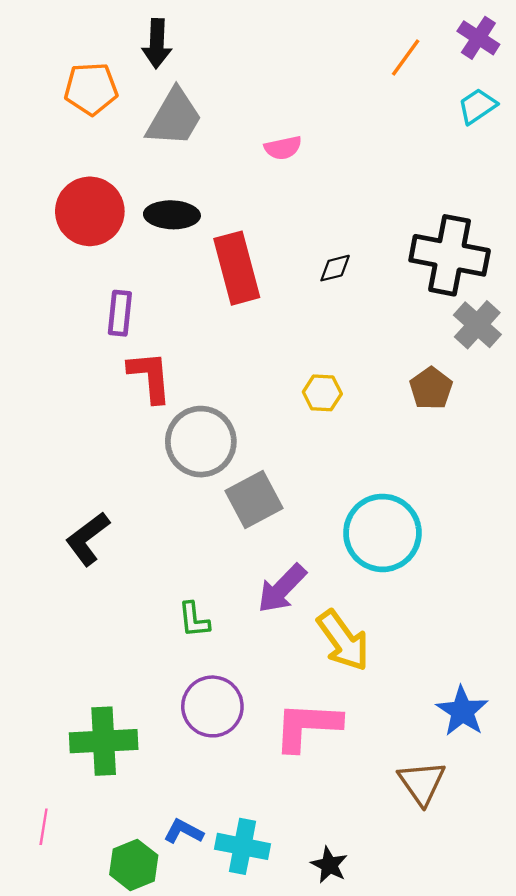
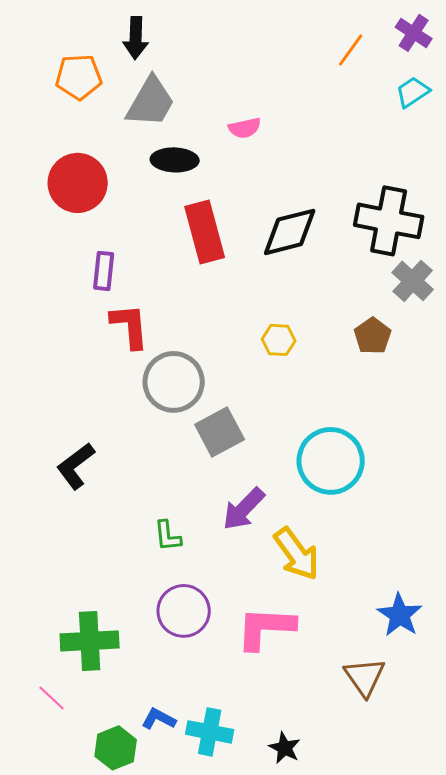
black ellipse: (172, 215) -> (175, 160), moved
black diamond: (335, 268) -> (290, 232), size x2.0
pink line: (44, 827) -> (52, 698), moved, turned -56

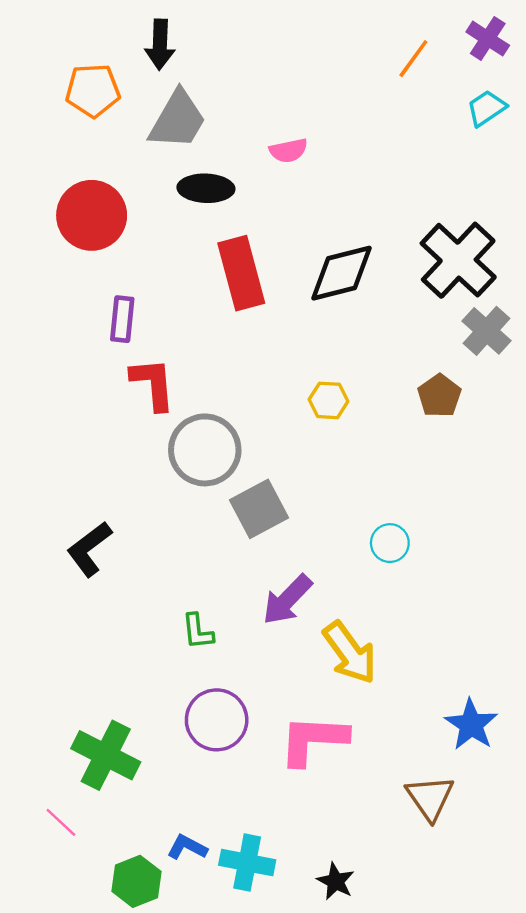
black cross: (389, 221) -> (458, 260), turned 32
cyan circle: (331, 461) -> (390, 543), size x0.5
green cross: (90, 641) -> (106, 755), turned 30

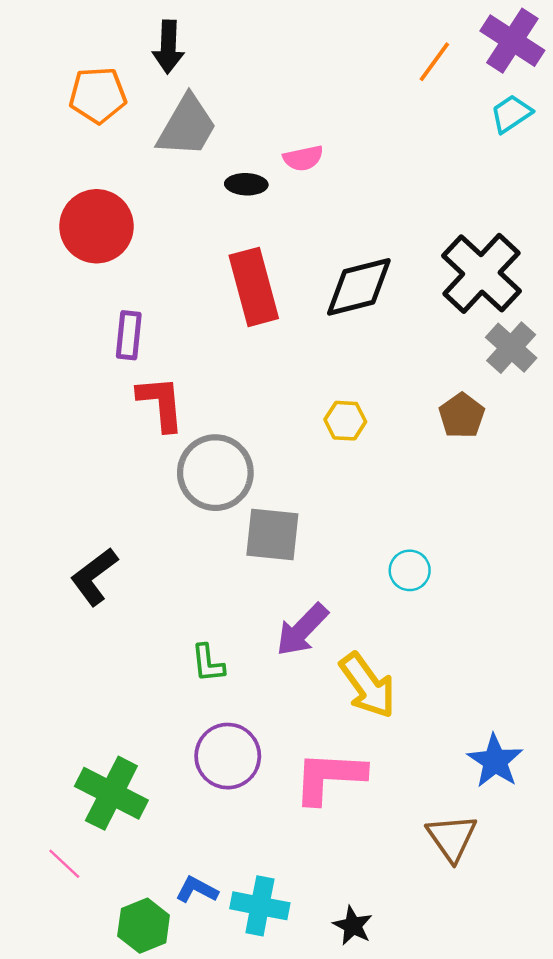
purple cross: (488, 39) -> (512, 41), size x1.4
black ellipse: (206, 188) -> (246, 184), moved, size x0.7
gray square: (259, 509) -> (272, 535), turned 34

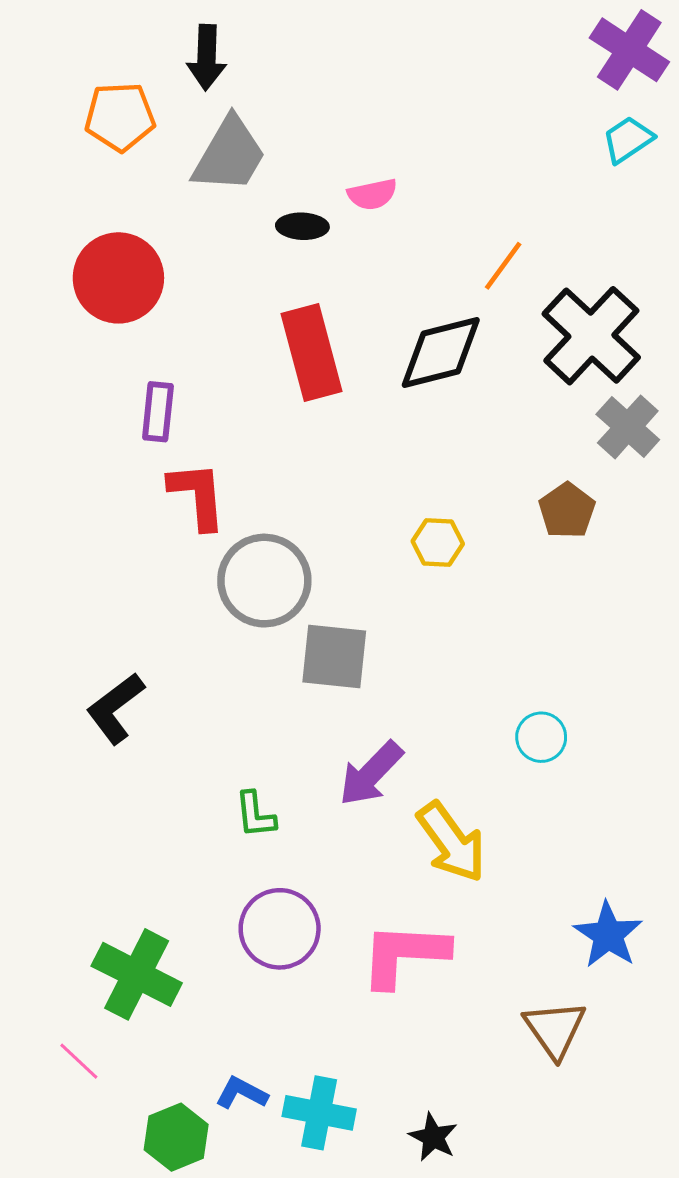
orange line: (434, 62) -> (503, 266), moved
yellow hexagon: (345, 421) -> (438, 543), moved
cyan circle: (410, 570) -> (541, 737), moved

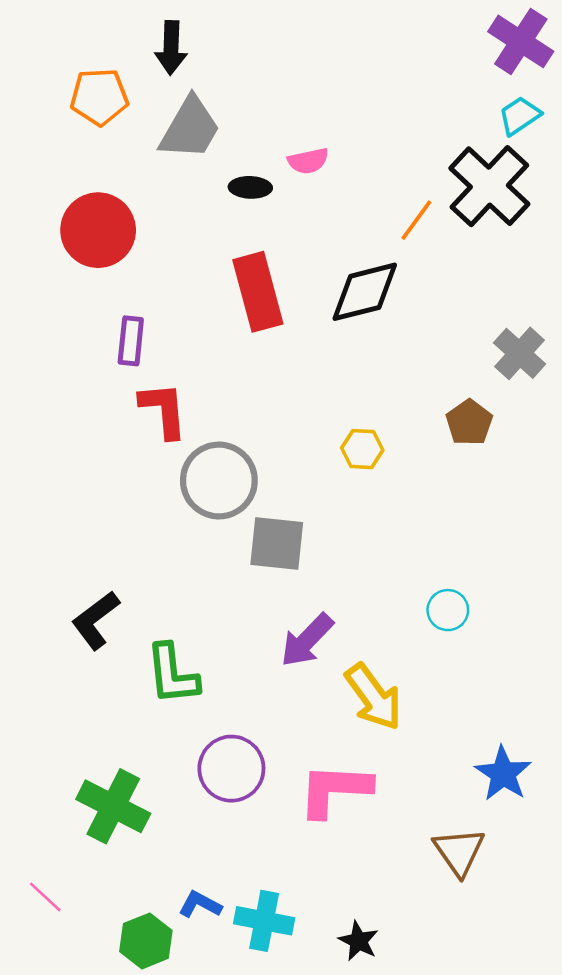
black cross: (591, 336) -> (489, 186), moved
black L-shape: (115, 708) -> (96, 620), moved
green L-shape: (255, 815) -> (172, 674), moved, size x1.6
pink line: (79, 1061) -> (45, 897), moved

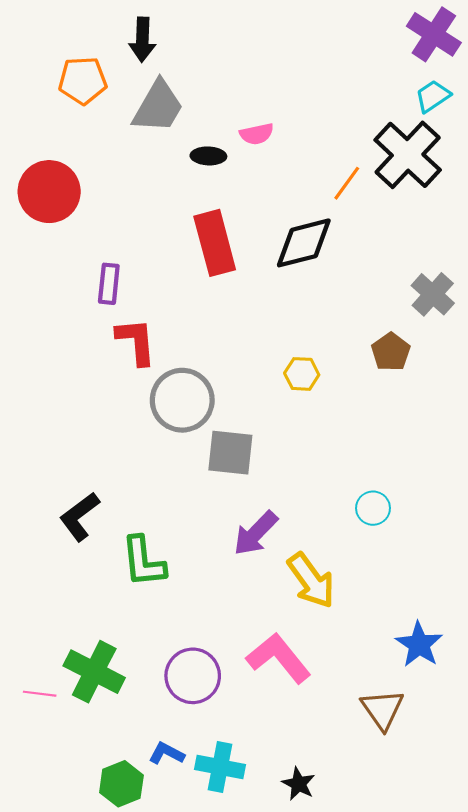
red circle: (98, 230) -> (49, 192), moved
purple circle: (231, 769) -> (193, 676), moved
pink L-shape: (335, 790) -> (279, 658), turned 48
pink line: (45, 897) -> (40, 694), moved, turned -36

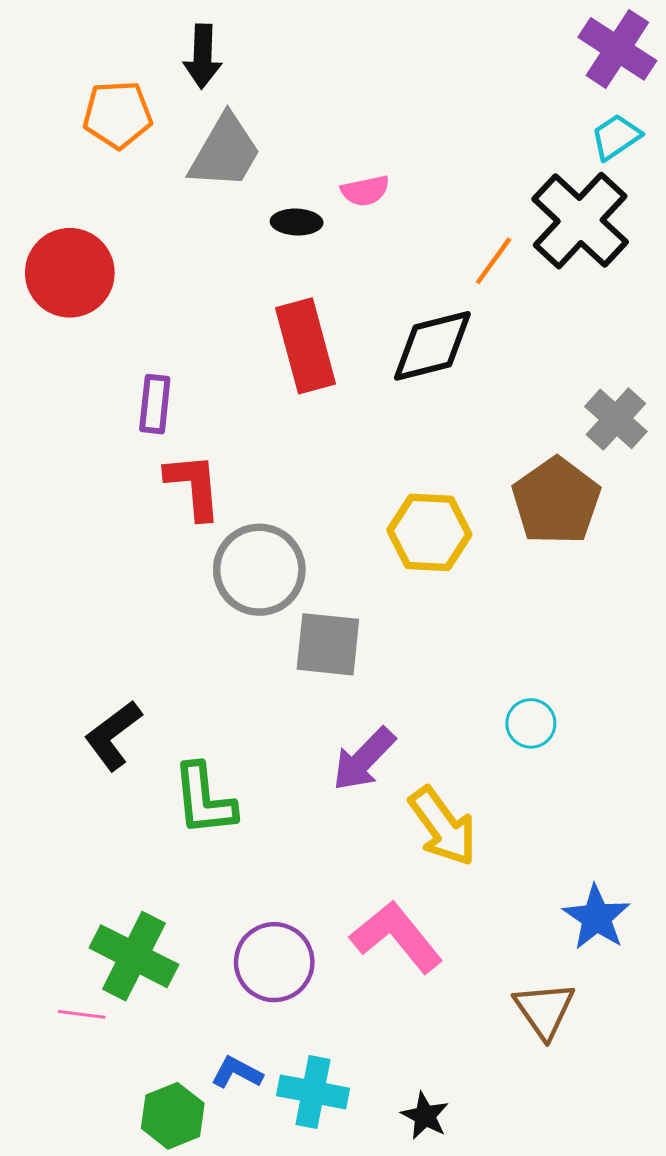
brown pentagon: (391, 352) -> (556, 501), size x1.6
yellow hexagon: (302, 374) -> (429, 532), size x1.6
pink line: (40, 694) -> (82, 1014), moved

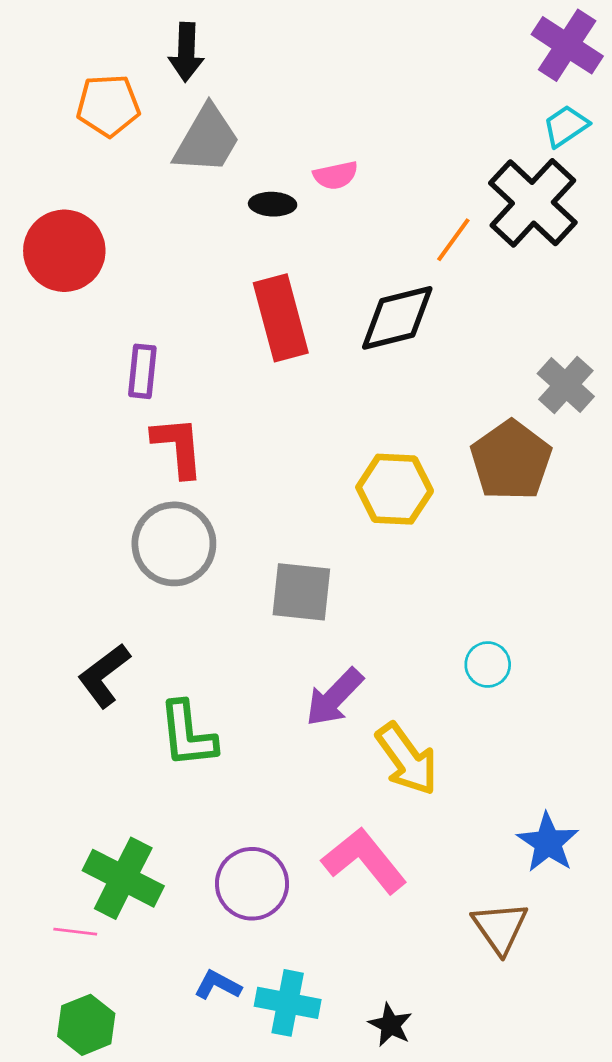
gray circle: (259, 570) -> (174, 544), moved
green hexagon: (173, 1116) -> (86, 1025), moved

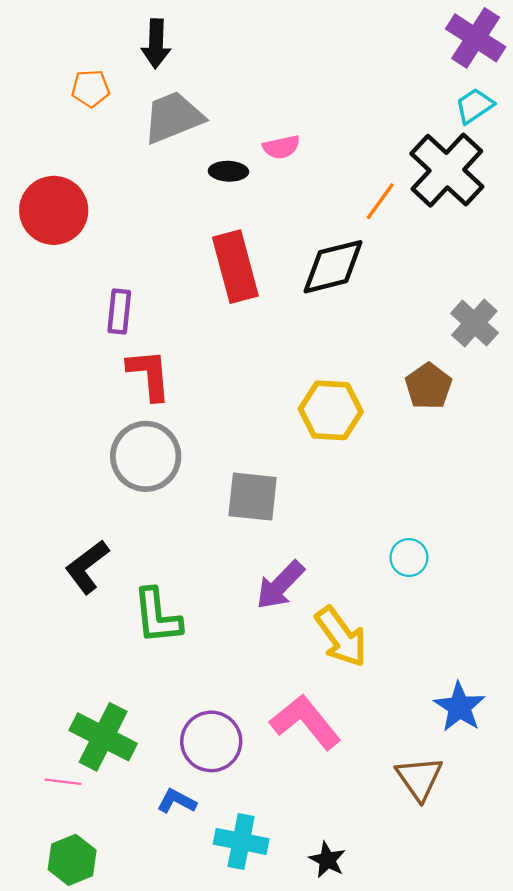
orange pentagon: (108, 106) -> (90, 88), size x0.7
gray trapezoid: (207, 140) -> (173, 117), turned -142
brown pentagon: (511, 460) -> (428, 386), size x0.7
blue L-shape: (218, 985) -> (177, 801), moved

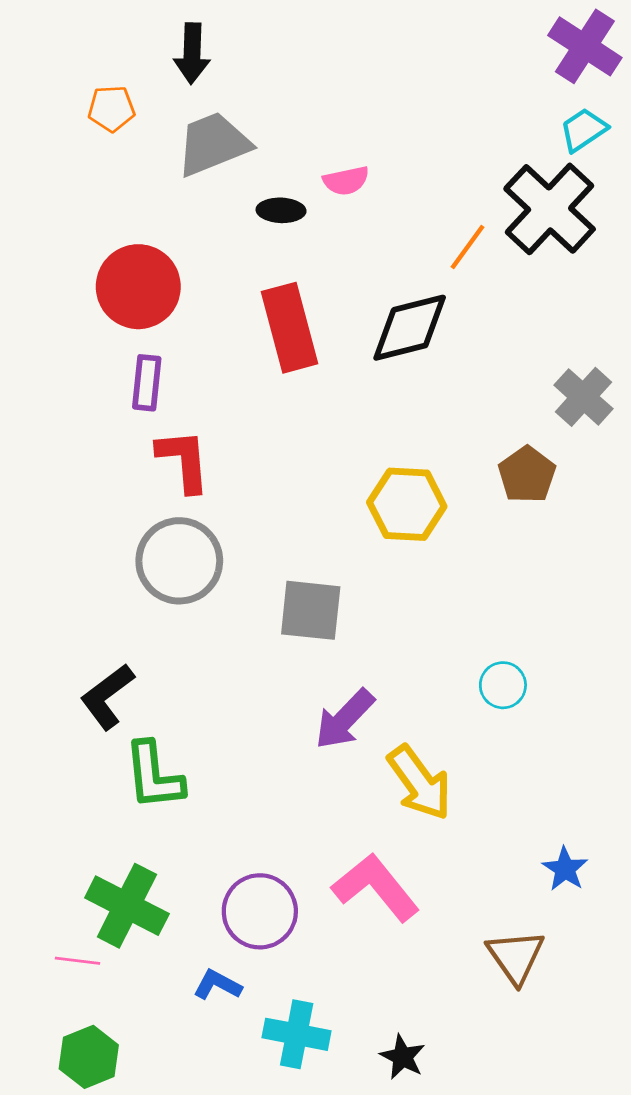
red circle: (54, 210) -> (138, 287), moved
green L-shape: (157, 616) -> (154, 776), moved
blue star: (460, 707) -> (565, 869), size x0.7

